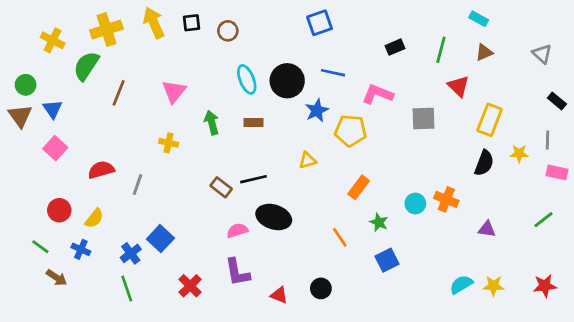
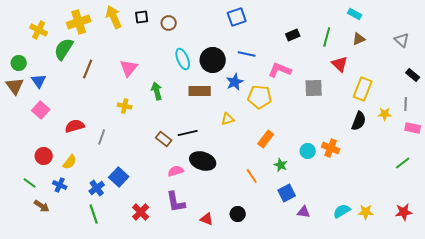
brown rectangle: (253, 123) -> (200, 91), moved, size x1.5
purple triangle: (487, 229) -> (304, 212), moved

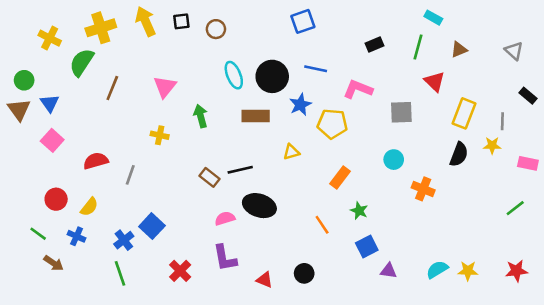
cyan rectangle: (355, 14) -> (433, 18), moved
gray line: (406, 104) -> (502, 121), moved
cyan circle: (308, 151) -> (394, 160), moved

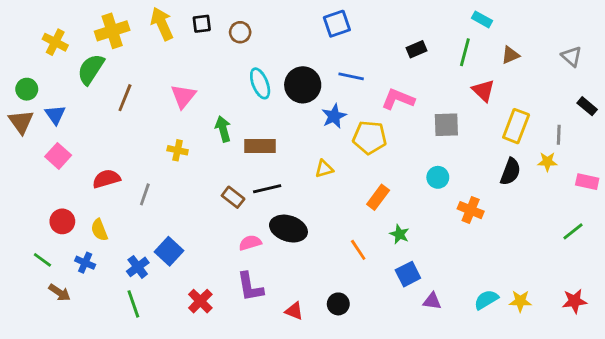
brown rectangle: (256, 116) -> (260, 146), moved
yellow semicircle: (89, 207) -> (99, 230), turned 120

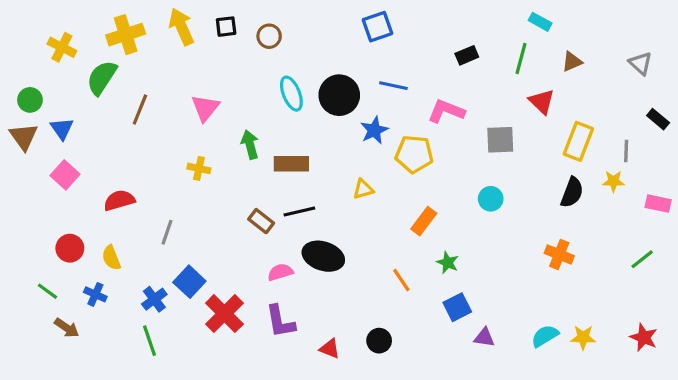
gray line: (145, 194) -> (167, 232), moved
orange cross: (471, 210) -> (559, 255), moved
red cross: (200, 301) -> (224, 314), moved, size x1.4
red star: (574, 301) -> (644, 337), turned 30

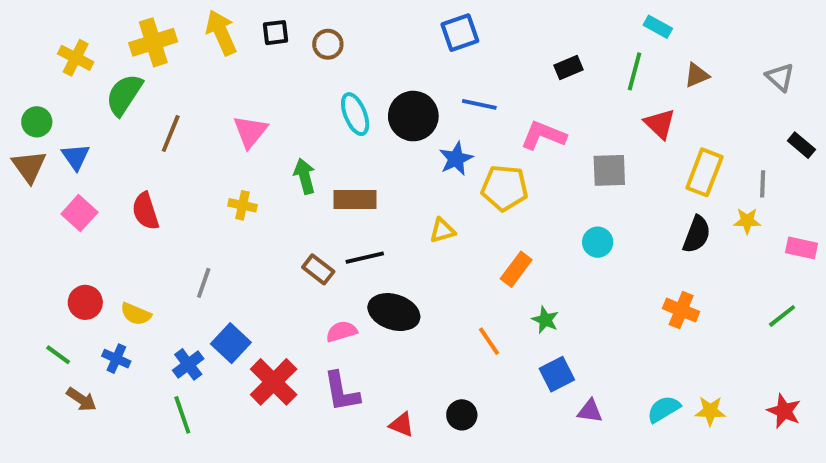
red semicircle: (119, 200) -> (145, 211), moved, turned -92
yellow semicircle: (111, 258) -> (136, 314), turned -45

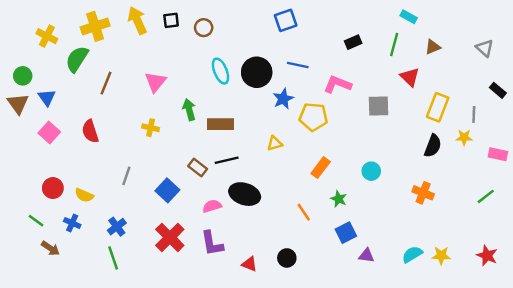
cyan circle: (598, 242) -> (371, 171), moved
blue square: (231, 343) -> (167, 190), moved

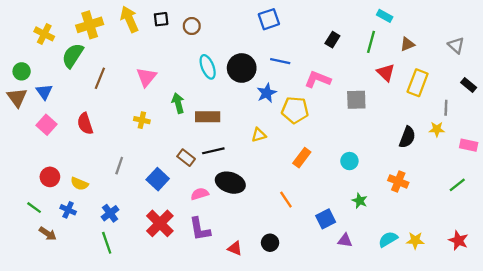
black rectangle: (353, 42) -> (332, 40), turned -35
yellow rectangle: (438, 107) -> (418, 83), moved
green star: (339, 199) -> (360, 201), moved

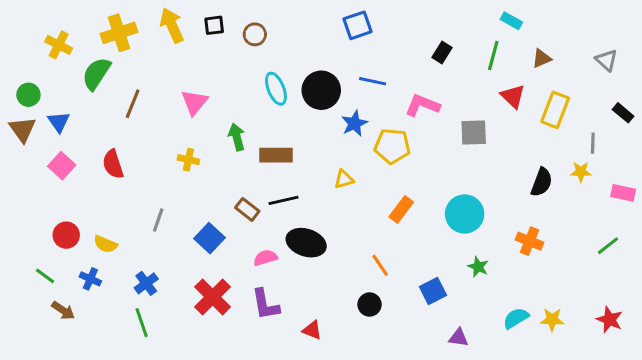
cyan circle: (349, 161) -> (465, 214), size x1.6
purple triangle: (345, 240) -> (459, 338), moved
black circle: (270, 243) -> (370, 305), moved

